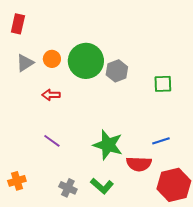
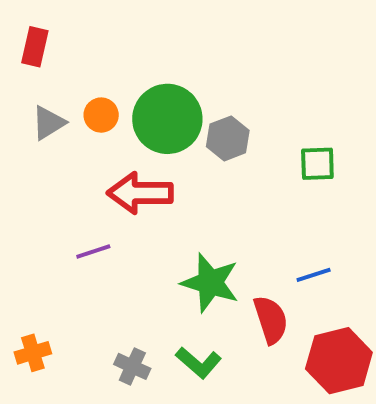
red arrow: (51, 95) -> (140, 193), moved, size x1.8
purple line: (52, 141) -> (93, 251), moved, turned -54
red semicircle: (139, 164) -> (271, 320), turned -110

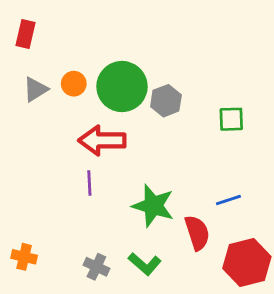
purple line: (93, 251) -> (89, 183), moved, turned -75
orange cross: (33, 353) -> (24, 257), turned 30

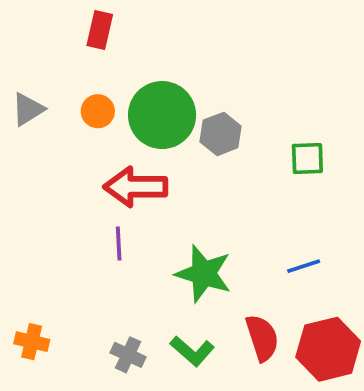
red rectangle: (25, 34) -> (100, 30), moved
gray triangle: (35, 89) -> (28, 109), moved
red semicircle: (197, 233) -> (262, 338), moved

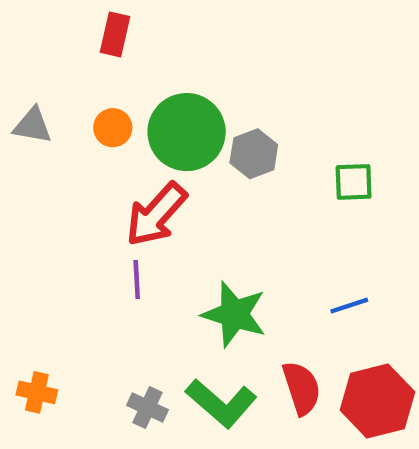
gray triangle: (28, 109) -> (33, 126), turned 42
red arrow: (136, 187) -> (156, 214), turned -48
green L-shape: (192, 351) -> (221, 403), size x1.4

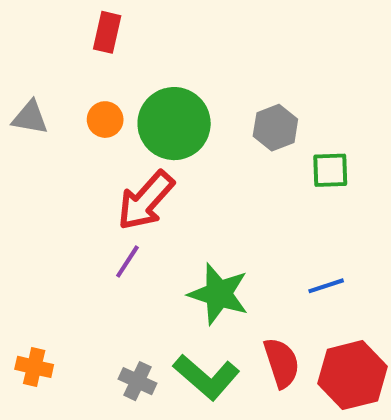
gray hexagon: (254, 154) -> (275, 128), moved
purple line: (137, 280) -> (127, 261), turned 36

